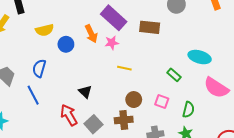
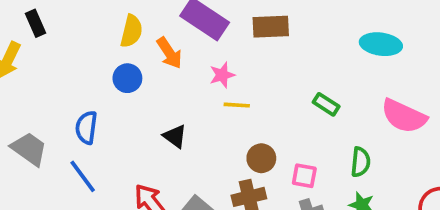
yellow semicircle: (45, 30) -> (131, 31), moved, turned -54
pink star: (112, 43) -> (222, 75), moved
cyan ellipse: (200, 57) -> (381, 44), moved
black triangle: (85, 92) -> (175, 136), moved
pink square: (162, 101) -> (304, 176), moved

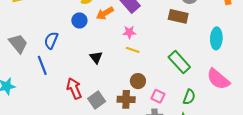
brown rectangle: (271, 27) -> (178, 16), moved
cyan ellipse: (381, 44) -> (216, 38), turned 70
orange arrow: (169, 53) -> (105, 13), turned 78
green rectangle: (326, 104) -> (179, 62), size x1.6

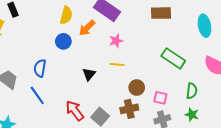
yellow line: (133, 50) -> (117, 64), moved
black triangle: (96, 57) -> (89, 74), turned 32

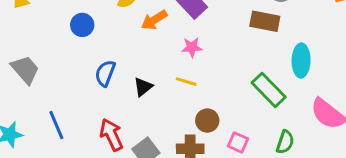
cyan ellipse: (205, 26) -> (301, 61), moved
blue circle: (63, 41) -> (82, 25), moved
blue semicircle: (40, 68) -> (105, 73), moved
blue line: (37, 95) -> (56, 125), moved

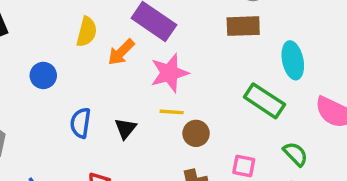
pink star: (192, 47) -> (169, 73), size x1.6
brown circle: (207, 121) -> (196, 133), moved
green semicircle: (285, 142) -> (295, 154), turned -50

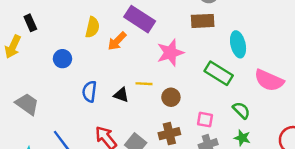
pink star: (169, 73) -> (170, 53), moved
yellow line: (172, 112) -> (144, 84), moved
black triangle: (126, 129) -> (121, 95), turned -49

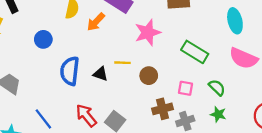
cyan ellipse: (238, 44) -> (235, 21), moved
blue semicircle: (89, 92) -> (70, 71), size x1.4
pink square: (205, 120) -> (185, 88), moved
brown cross: (169, 134) -> (163, 109), moved

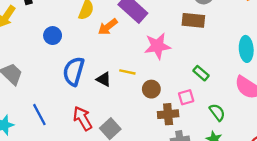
green rectangle: (195, 52) -> (201, 73), size x0.6
pink square: (185, 88) -> (186, 97), moved, turned -35
brown cross: (163, 109) -> (168, 114), moved

